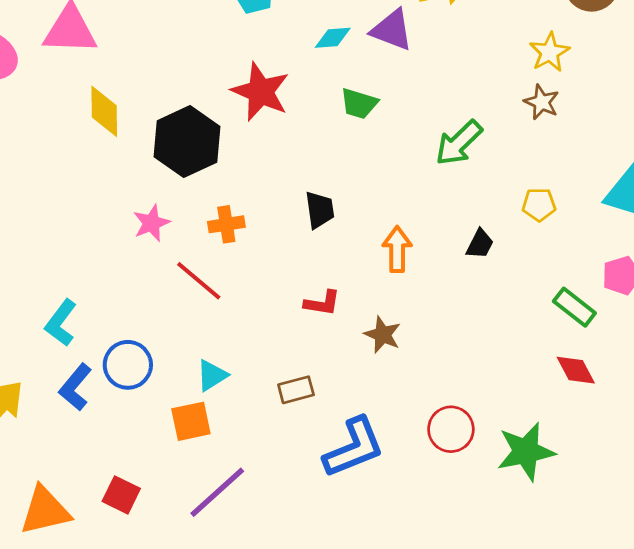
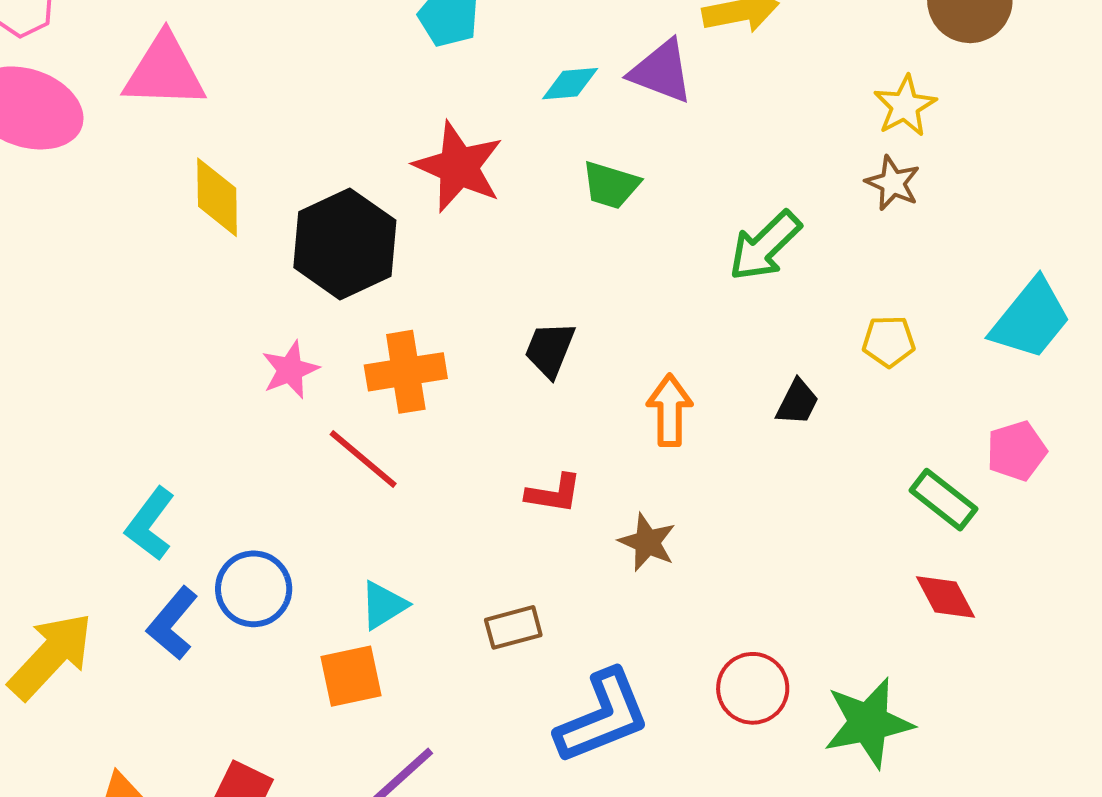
black trapezoid: (320, 210) -> (550, 349), turned -150
orange cross: (226, 224) -> (406, 372), size x1.4

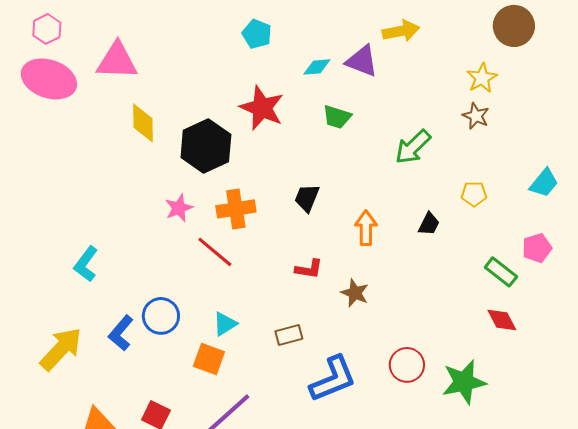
cyan trapezoid: (1031, 319) -> (544, 183), size x0.7
cyan L-shape: (150, 524) -> (86, 264), moved
orange square: (351, 676) -> (209, 359), turned 32

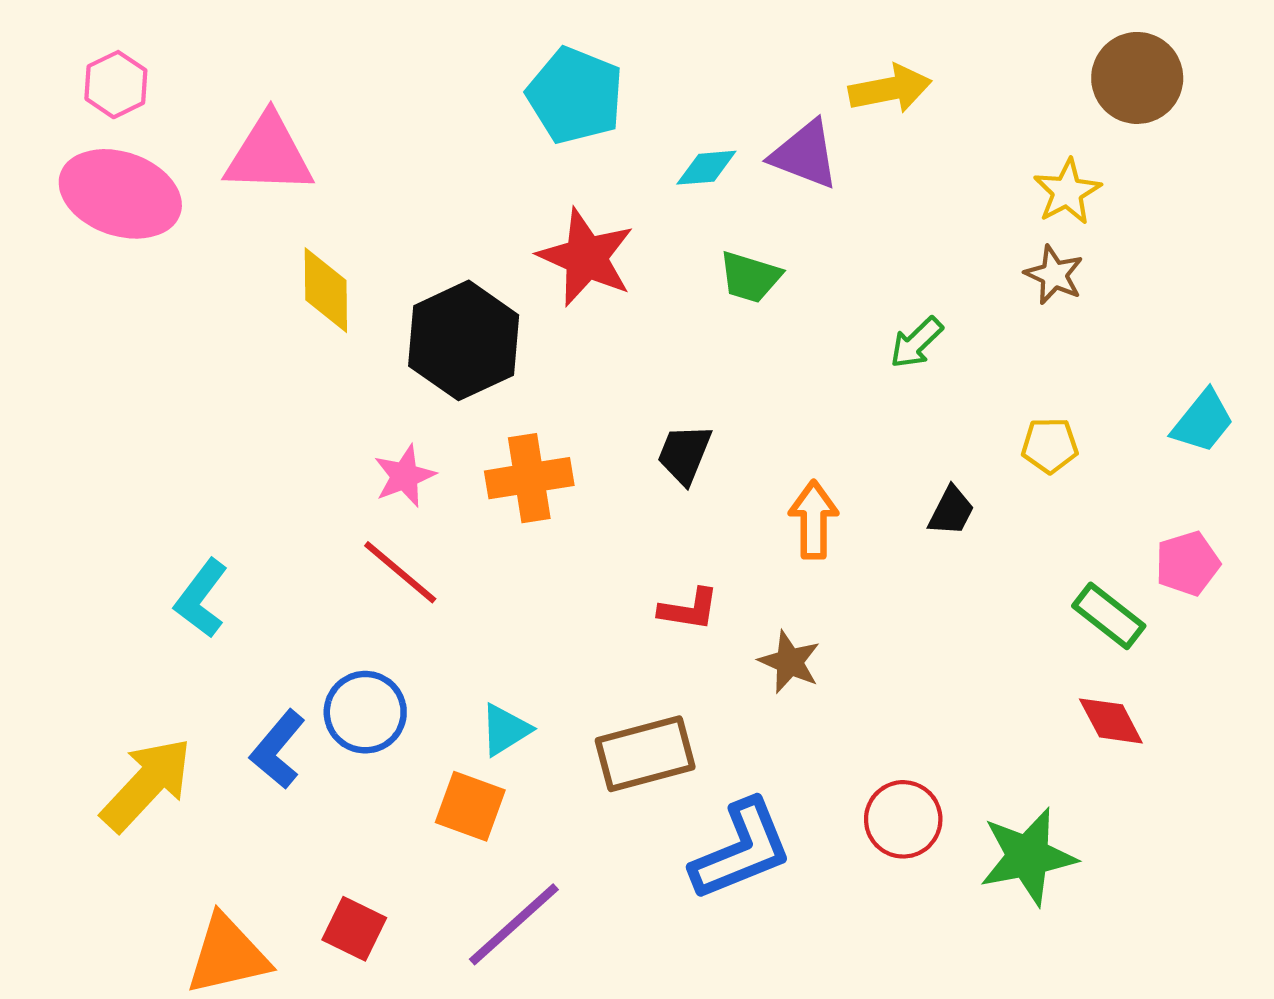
cyan pentagon: (257, 34) -> (575, 95), size x1.5
green arrow: (413, 147) -> (916, 343), size x0.7
red line: (215, 252) -> (400, 572), moved
brown rectangle: (289, 335) -> (645, 754), size x1.6

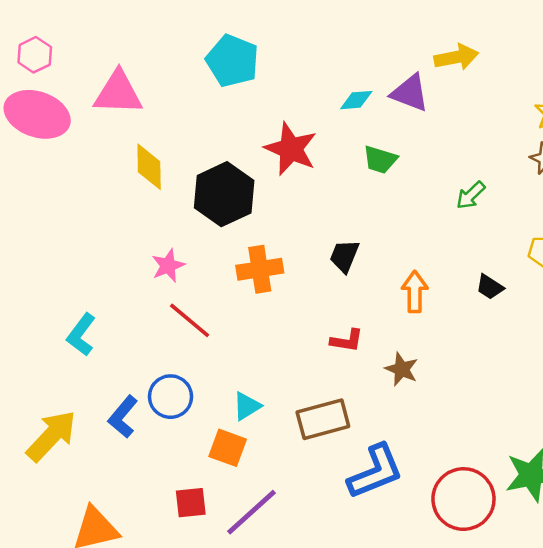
cyan pentagon: (575, 95) -> (232, 61), moved
pink star: (405, 476) -> (168, 266), moved
black trapezoid: (951, 511) -> (490, 287), turned 96
red circle: (903, 819) -> (463, 499), moved, size x1.5
red square: (354, 929) -> (191, 503), moved, turned -32

